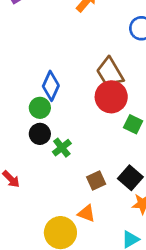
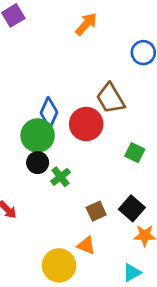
red circle: (111, 97) -> (86, 124), moved
green circle: (40, 108) -> (38, 135), size x1.5

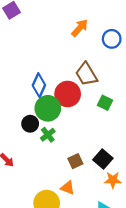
orange arrow: (86, 24) -> (80, 28), moved
green circle: (38, 135) -> (48, 108), moved
green square: (135, 153) -> (105, 103), moved

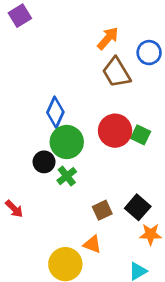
brown trapezoid: (86, 74) -> (116, 72), moved
red circle: (68, 94) -> (115, 131), moved

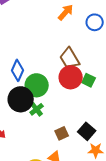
brown trapezoid: (116, 72) -> (70, 58), moved
blue diamond: (55, 112) -> (18, 70), moved
black circle: (44, 162) -> (21, 99), size x1.6

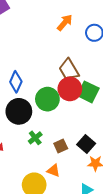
green square: (89, 80) -> (88, 92), size x1.5
green circle: (37, 85) -> (47, 99), moved
green cross: (37, 109) -> (35, 138), moved

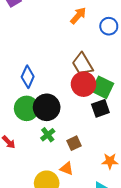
green circle: (47, 99) -> (27, 108), moved
black circle: (19, 111) -> (47, 107), moved
black square: (86, 144) -> (100, 108), moved, turned 30

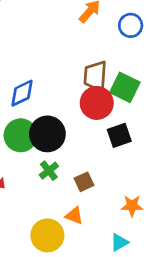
brown trapezoid: (82, 64) -> (95, 76), turned 35
blue diamond: (28, 77) -> (22, 93), turned 40
green square: (102, 87) -> (125, 87), moved

